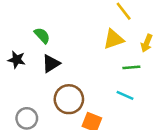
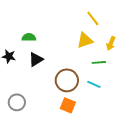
green semicircle: (42, 35) -> (29, 37), turned -48
brown circle: (69, 99) -> (67, 80), moved

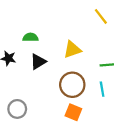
yellow triangle: (85, 40) -> (72, 50), moved
cyan line: (94, 84) -> (102, 89), turned 56

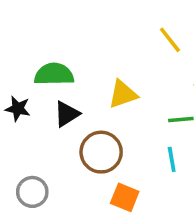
green semicircle: (30, 37) -> (54, 74), size x1.5
brown circle: (72, 85) -> (101, 152), moved

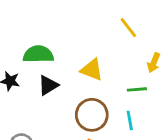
yellow triangle: (123, 94) -> (92, 70), turned 40
brown circle: (101, 152) -> (92, 115), moved

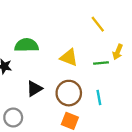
black triangle: (48, 85) -> (34, 89), moved
green line: (137, 89) -> (101, 63), moved

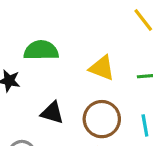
black triangle: (34, 89) -> (52, 113), turned 48

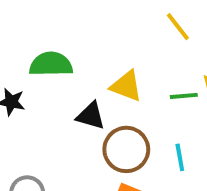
black triangle: (52, 113) -> (91, 116), moved

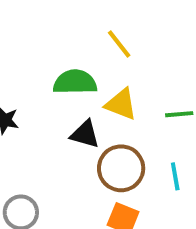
yellow line: (178, 27) -> (119, 44), moved
green semicircle: (51, 64) -> (75, 82), moved

